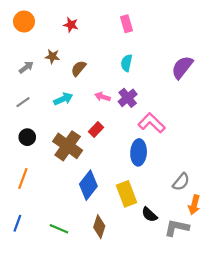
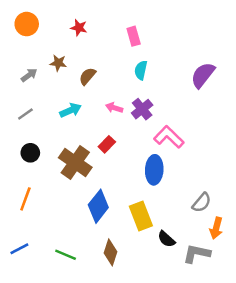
pink rectangle: (127, 24) -> (134, 36), moved
blue line: (17, 223) -> (19, 249), turned 42

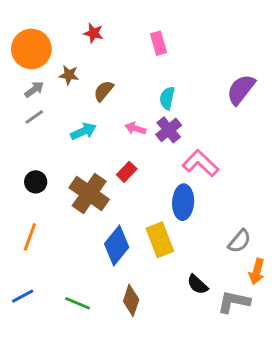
orange circle: (27, 24) -> (31, 49), moved, size x1.4
cyan semicircle: (141, 70) -> (167, 98), moved
gray line: (25, 114) -> (34, 117), moved
yellow rectangle: (141, 216) -> (160, 240), moved

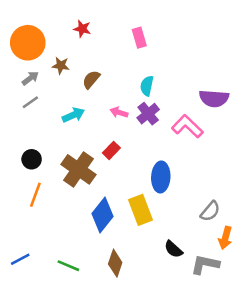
purple semicircle: (241, 89) -> (214, 98), moved, turned -124
pink L-shape: (200, 163) -> (187, 126), moved
orange line: (30, 237) -> (35, 195), moved

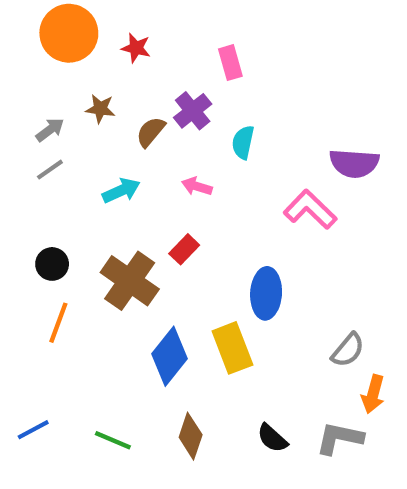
orange circle: (28, 43) -> (69, 33), moved
purple cross: (148, 114) -> (193, 111), moved
black semicircle: (173, 249) -> (272, 438), moved

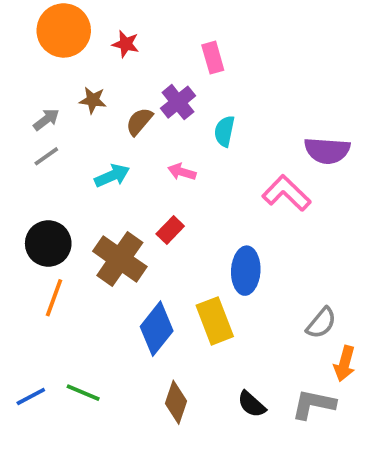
black circle: (52, 264) -> (48, 243), size x1.5
green line: (113, 440) -> (83, 393), moved

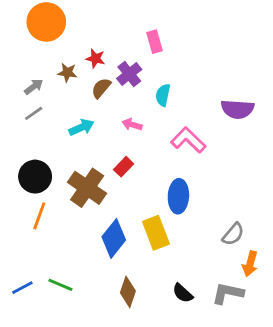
red star: (126, 44) -> (95, 58), moved
pink L-shape: (286, 193) -> (188, 140), moved

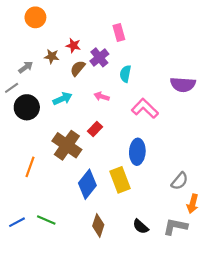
orange circle: (46, 22) -> (35, 17), size x0.7
gray line: (34, 113) -> (12, 88), moved
black circle: (35, 177) -> (27, 107), moved

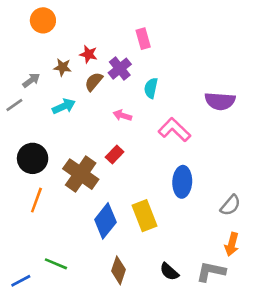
cyan arrow: (63, 99) -> (64, 106), moved
black circle: (27, 107) -> (33, 158), moved
blue ellipse: (137, 152) -> (182, 182), moved
gray semicircle: (180, 181) -> (230, 205), moved
blue line: (17, 222) -> (21, 281), moved

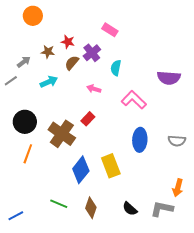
pink rectangle: (143, 39) -> (110, 30), turned -42
gray semicircle: (230, 205) -> (177, 141), moved, turned 54
green line: (56, 264) -> (59, 204), moved

